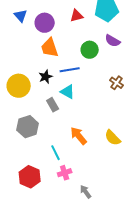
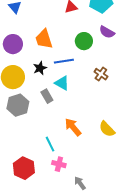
purple circle: (45, 23) -> (13, 44), moved
brown cross: (117, 83) -> (101, 74), moved
gray hexagon: (28, 127) -> (18, 105), moved
pink cross: (65, 173) -> (59, 164), turned 32

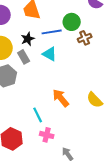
green circle: (84, 41) -> (72, 22), moved
brown cross: (101, 74) -> (85, 38), moved, turned 32
gray rectangle: (47, 96) -> (24, 57), moved

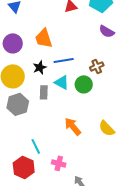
green circle: (72, 22) -> (84, 84), moved
gray rectangle: (24, 57) -> (44, 92), moved, turned 32
cyan line: (38, 115) -> (36, 146), moved

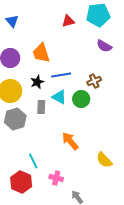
yellow semicircle: (107, 128) -> (104, 160), moved

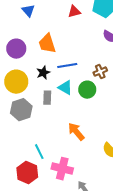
blue triangle: (12, 21) -> (28, 11), moved
pink cross: (56, 178) -> (62, 169), size x1.5

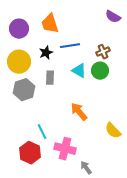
cyan triangle: (65, 88) -> (79, 71), moved
green circle: (87, 90) -> (100, 71), moved

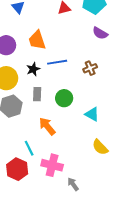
cyan triangle: (79, 71) -> (92, 114), moved
green circle: (100, 71) -> (64, 98), moved
orange arrow: (79, 112) -> (47, 126), moved

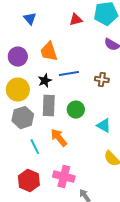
brown cross: (90, 68) -> (102, 80), turned 32
gray rectangle: (37, 94) -> (49, 106), size x1.5
cyan line: (29, 148) -> (35, 147), moved

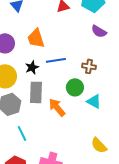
green circle: (76, 110) -> (75, 87), moved
cyan triangle: (104, 126) -> (94, 101), moved
orange arrow: (59, 138) -> (57, 107), moved

